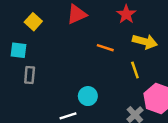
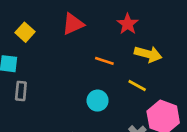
yellow line: (135, 70) -> (137, 86), turned -42
cyan circle: (88, 96) -> (98, 101), moved

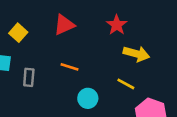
orange line: (104, 61) -> (69, 67), moved
gray rectangle: (21, 91) -> (29, 77), moved

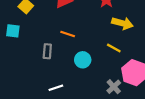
gray rectangle: (29, 77) -> (47, 51), moved

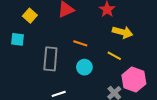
orange line: (68, 34) -> (80, 43), moved
gray rectangle: (47, 51) -> (50, 59), size x1.6

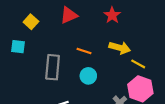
yellow arrow: (123, 32) -> (120, 48), moved
yellow line: (114, 56) -> (138, 64), moved

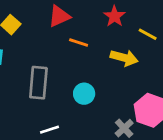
orange line: (84, 51) -> (79, 43), moved
yellow line: (138, 64) -> (148, 34), moved

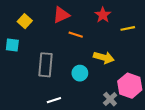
yellow line: (148, 34) -> (128, 28), turned -40
yellow arrow: (124, 58) -> (104, 58), moved

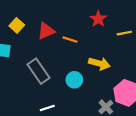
red triangle: (61, 15) -> (46, 31), moved
gray rectangle: (46, 65) -> (38, 71), turned -40

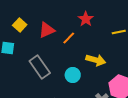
red star: (98, 19) -> (86, 19), moved
orange line: (70, 40) -> (69, 38), turned -64

